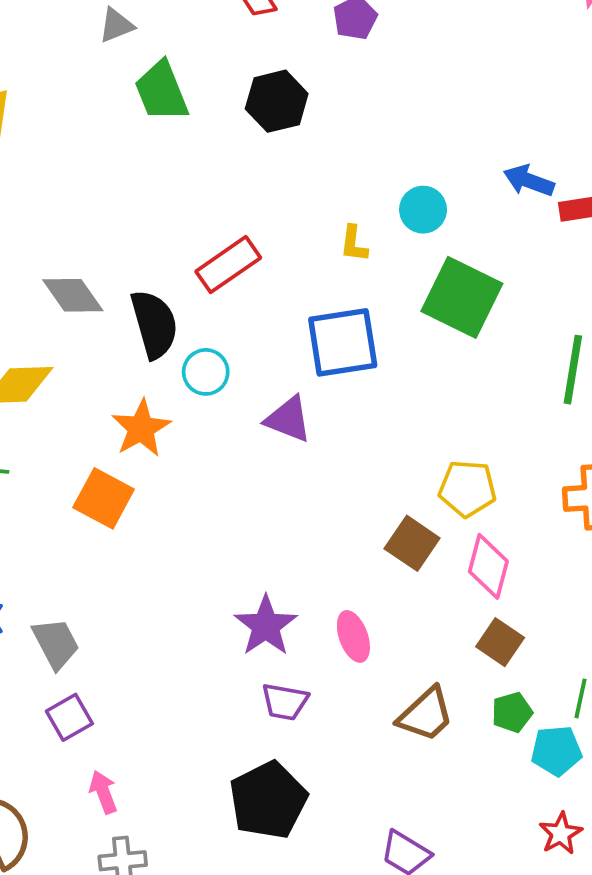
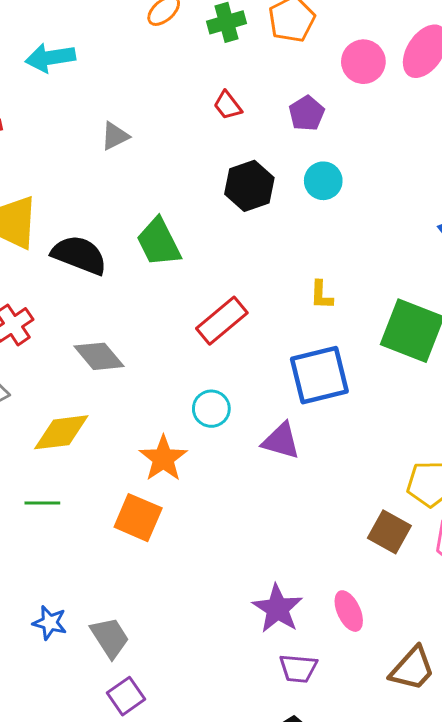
green trapezoid: (161, 91) -> (159, 242), moved
cyan circle: (423, 210) -> (323, 181), moved
black semicircle: (154, 324) -> (79, 255), moved, turned -48

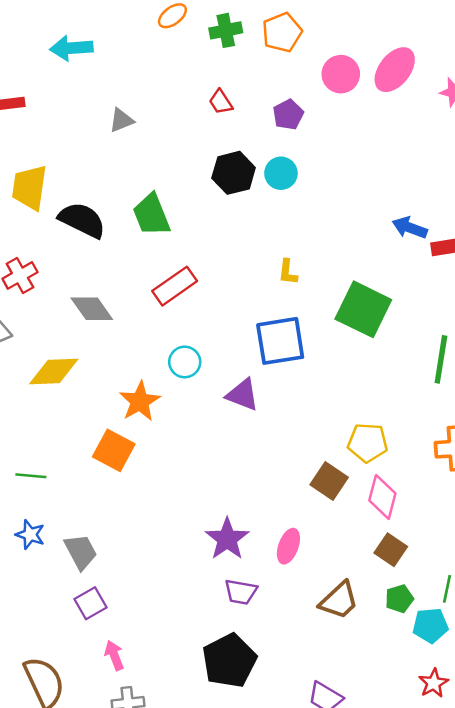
cyan circle: (323, 181) -> (281, 173), moved
red rectangle: (222, 321) -> (175, 286), moved
green line: (42, 503) -> (31, 476), moved
pink ellipse: (349, 611) -> (288, 546), turned 40

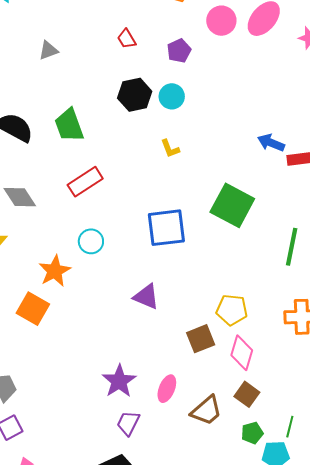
yellow L-shape: (288, 272) -> (170, 149), moved, turned -30
purple triangle: (242, 395) -> (146, 297), moved
brown square: (329, 481) -> (201, 339), turned 32
purple trapezoid: (241, 592) -> (128, 423), turned 104
brown trapezoid: (339, 600) -> (207, 411), moved

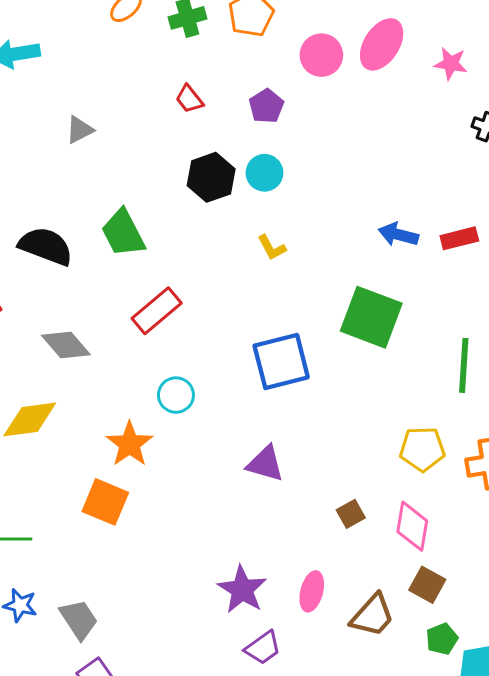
blue arrow: (271, 143) -> (398, 235), moved
yellow pentagon: (232, 310) -> (422, 449), moved
brown square: (201, 339) -> (351, 514), size x0.7
purple trapezoid: (128, 423) -> (263, 648), turned -144

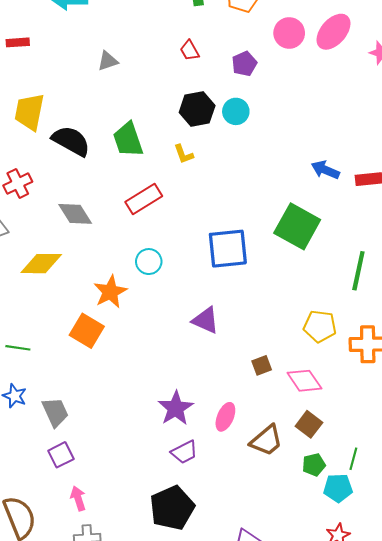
yellow L-shape: (272, 248) -> (184, 154), moved
pink diamond: (412, 526) -> (304, 381), turned -52

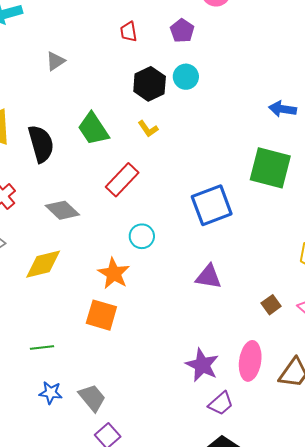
red trapezoid: (190, 50) -> (129, 32), turned 35
black semicircle: (71, 141) -> (41, 144), turned 60
pink ellipse: (225, 417) -> (250, 361), size x1.4

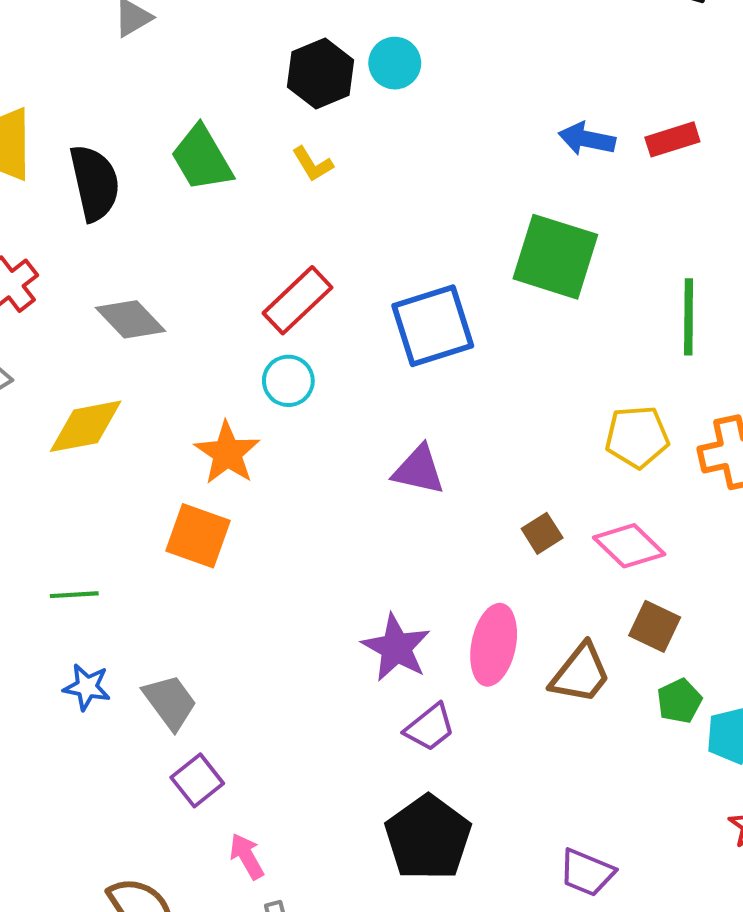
red rectangle: (122, 180) -> (297, 300), moved

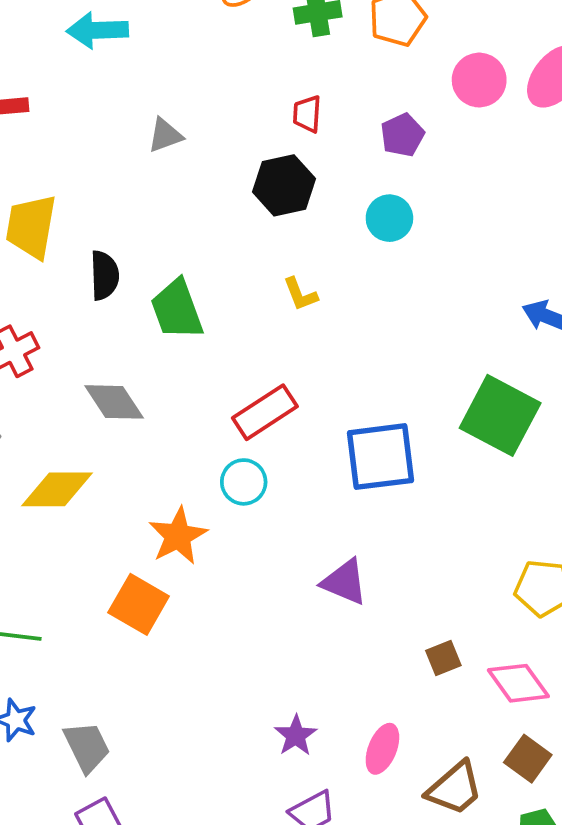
black hexagon: (321, 74) -> (284, 185), moved
green trapezoid: (202, 158) -> (177, 309), moved
black semicircle: (95, 183) -> (104, 275), size x0.7
pink ellipse: (494, 645) -> (382, 749), size x0.7
purple star: (396, 648) -> (296, 736), size x0.7

